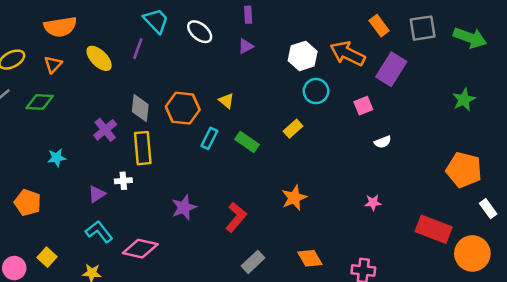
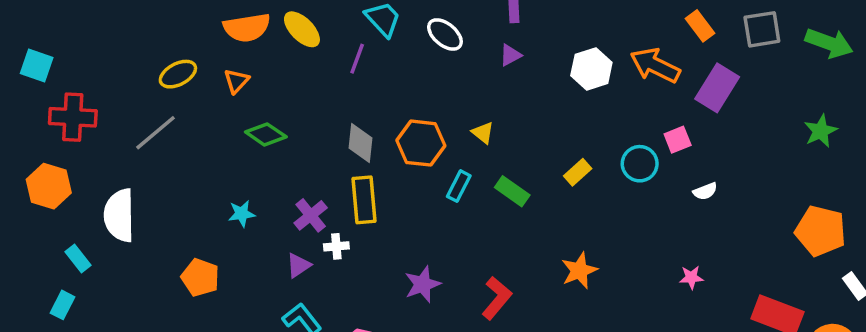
yellow ellipse: (99, 58) -> (302, 29), moved
cyan circle: (316, 91) -> (640, 164), moved
green diamond: (40, 102) -> (266, 134), moved, turned 32
purple cross: (105, 130) -> (311, 215), moved

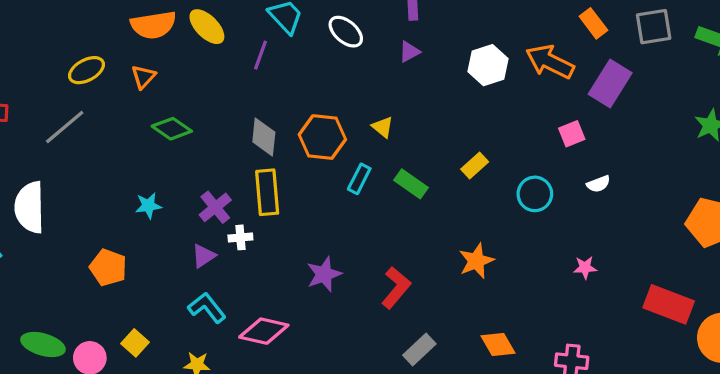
cyan circle: (640, 164) -> (535, 194), moved

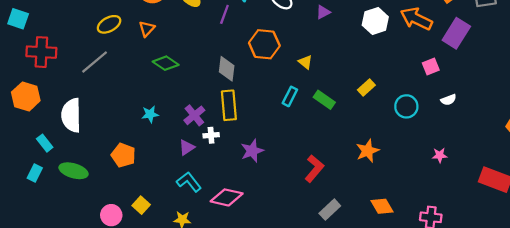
orange hexagon: (322, 137) -> (264, 44), moved
purple star: (324, 274) -> (252, 151), moved
green ellipse: (43, 344) -> (74, 171), moved

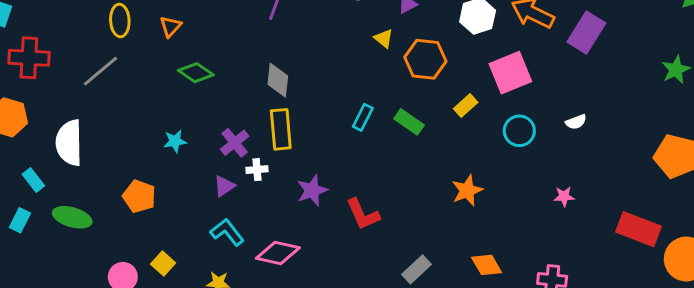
yellow ellipse: (109, 24) -> (120, 21), turned -65
orange hexagon: (264, 44) -> (425, 59), moved
yellow triangle: (305, 62) -> (384, 38), moved
pink square: (431, 66) -> (510, 73), moved, size x1.8
red L-shape: (314, 169) -> (363, 214), moved, turned 116

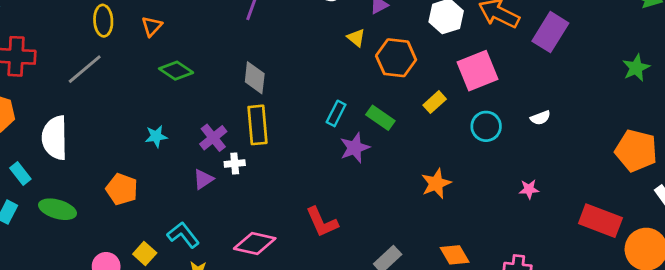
purple star: (312, 190) -> (355, 148), moved
red L-shape: (363, 214) -> (322, 222), moved
cyan L-shape: (227, 232) -> (183, 235), moved

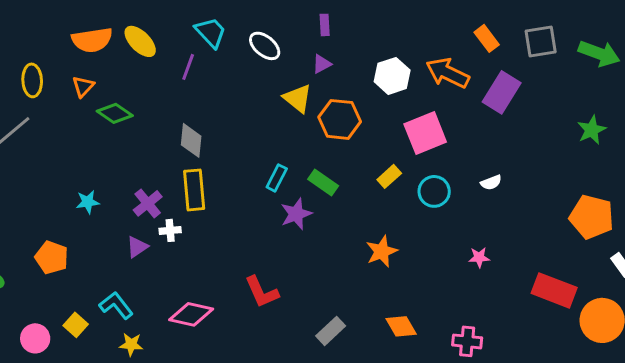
yellow triangle: (356, 38) -> (298, 98), size x1.5
green diamond: (176, 71) -> (115, 113), moved
yellow rectangle: (435, 102) -> (389, 176), moved

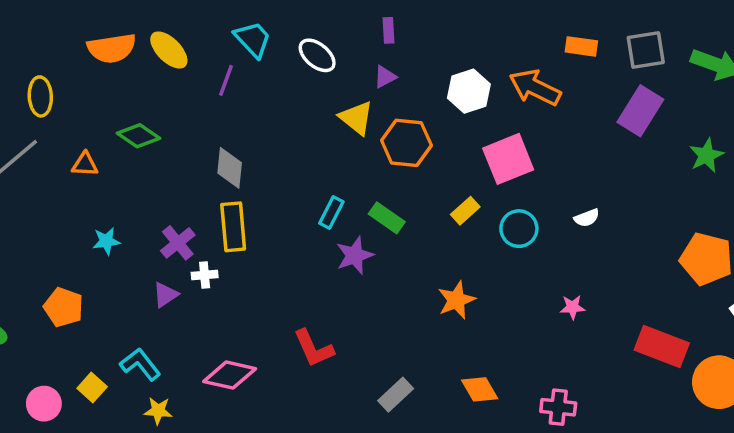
orange rectangle: (487, 38) -> (581, 46), turned -45
orange triangle: (83, 86) -> (85, 164), moved, turned 50
purple rectangle: (502, 92) -> (640, 111), moved

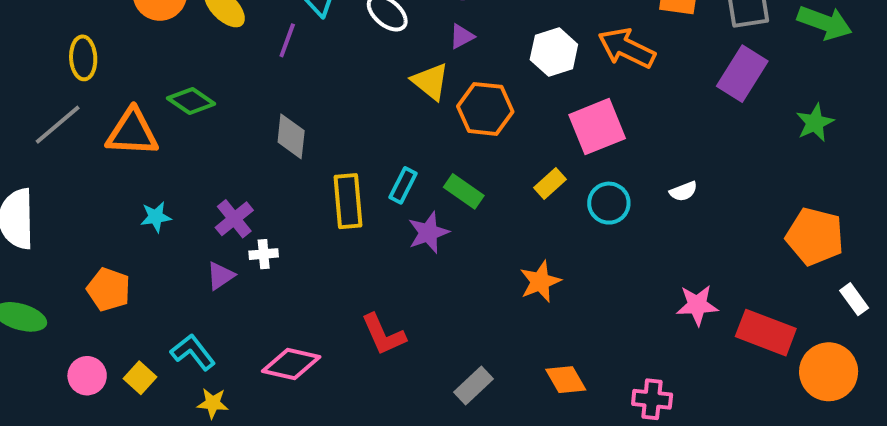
orange triangle: (85, 164) -> (132, 132), size x1.8
yellow rectangle: (233, 227) -> (348, 201), moved
pink star: (572, 307) -> (697, 305), moved, size x1.5
pink circle: (44, 404) -> (87, 376), moved

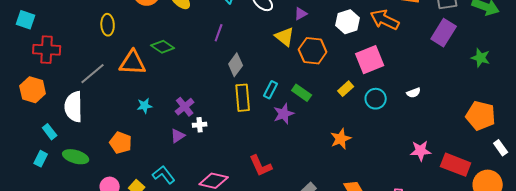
purple line: (287, 40) -> (219, 33), moved
green star: (815, 123) -> (481, 58), turned -30
gray line: (58, 125) -> (93, 74), moved
gray diamond: (291, 136) -> (236, 65), moved, turned 30

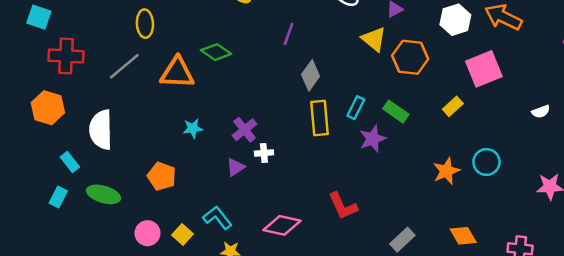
gray line: (93, 74) -> (124, 66), moved
cyan circle: (376, 99) -> (486, 162), moved

